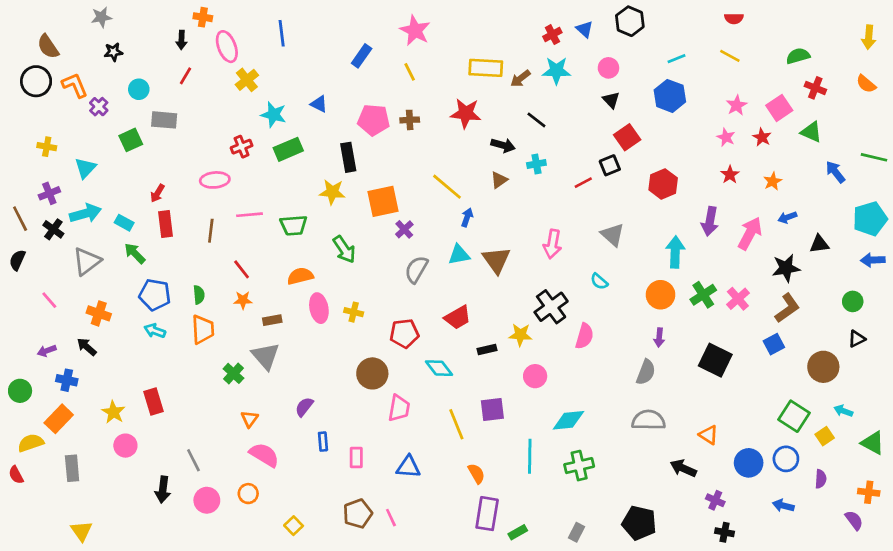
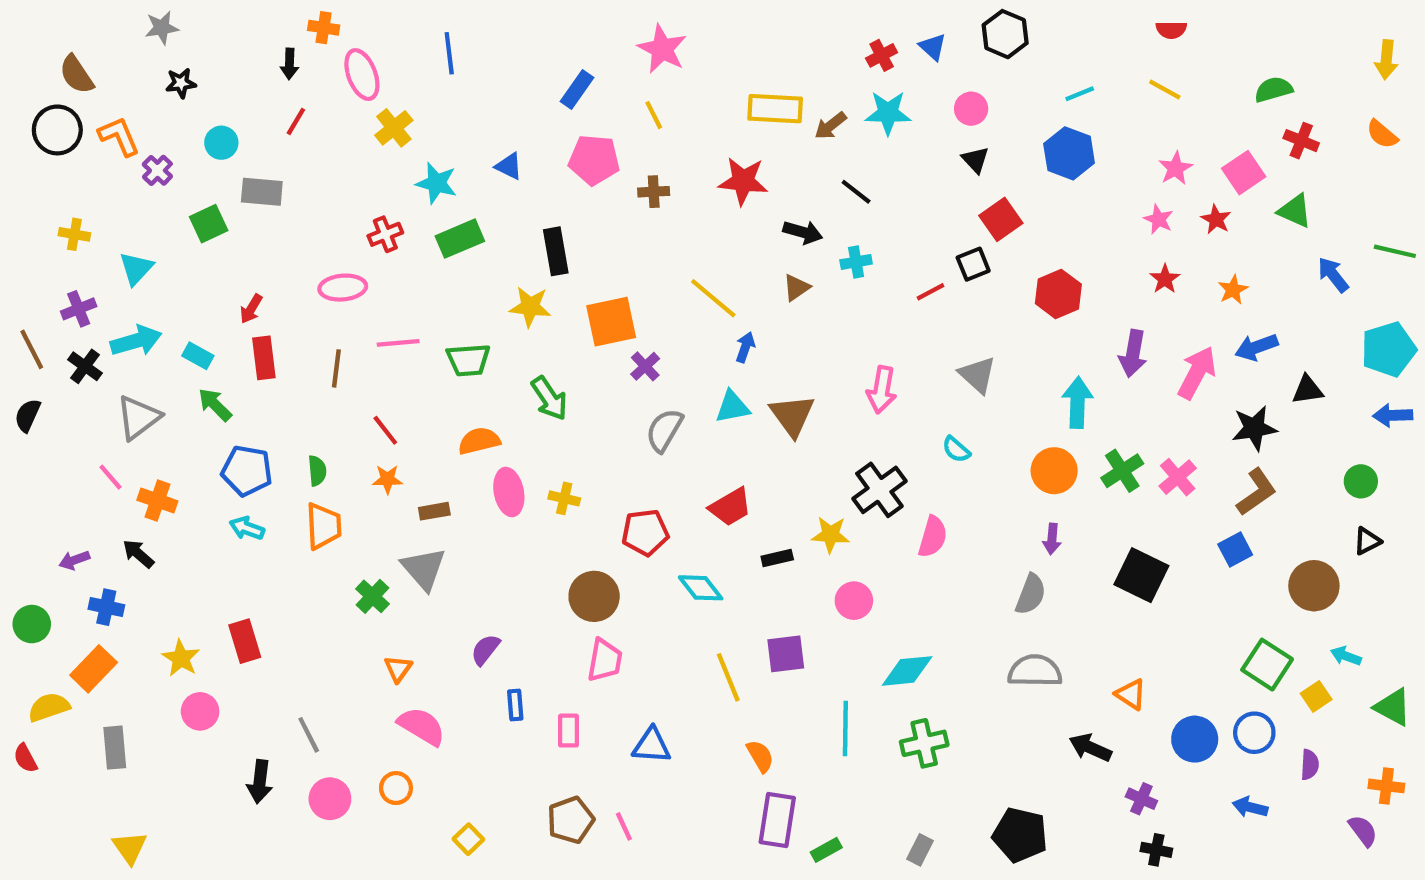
pink pentagon: (374, 120) -> (594, 160), moved
blue arrow: (787, 217) -> (1256, 347), size x1.4
pink line: (49, 300) -> (111, 477), moved
pink trapezoid: (399, 408) -> (605, 660), moved

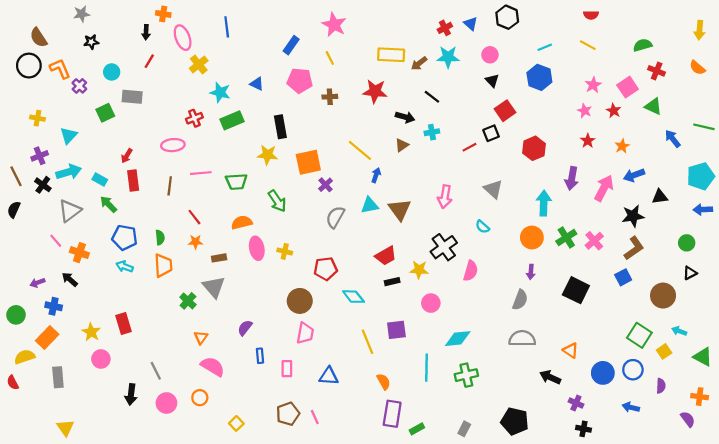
red trapezoid: (730, 507) -> (386, 256), moved

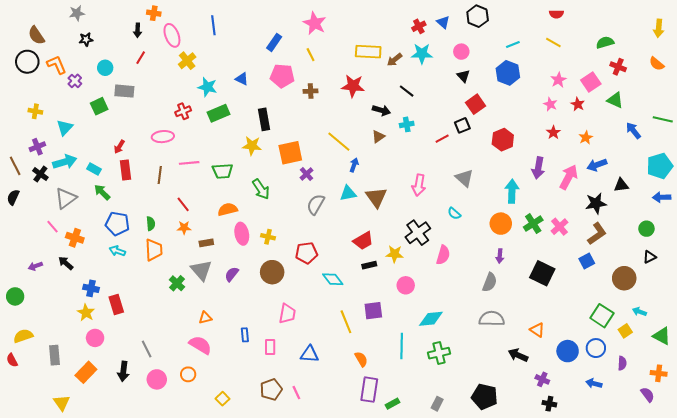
brown circle: (300, 301) -> (272, 272), moved
blue cross: (54, 306) -> (91, 288), moved
purple semicircle: (245, 328) -> (232, 274), moved
orange rectangle: (47, 337) -> (86, 372), moved
orange triangle: (201, 337) -> (205, 318), moved, turned 40

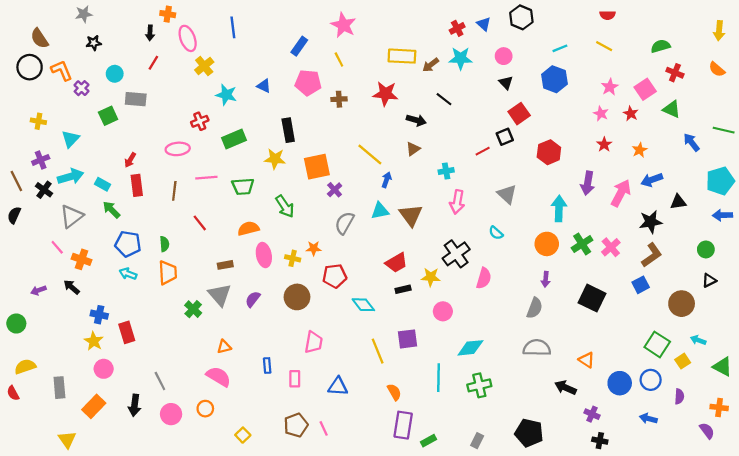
green rectangle: (218, 113) -> (234, 139), moved
cyan cross: (407, 124) -> (446, 171), moved
orange star: (184, 228) -> (314, 248), moved

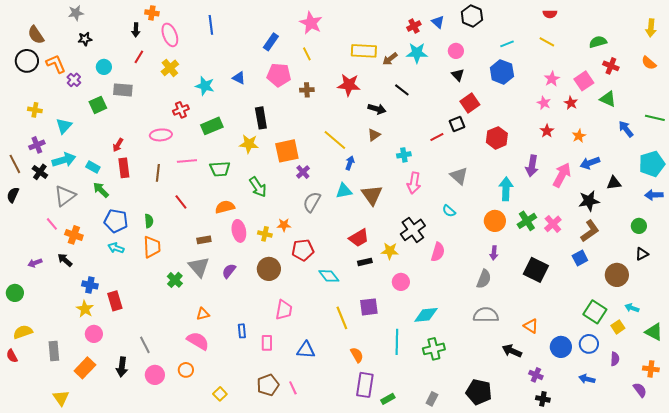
yellow cross: (204, 66) -> (170, 68), moved

